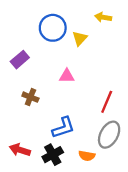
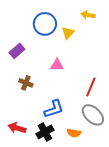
gray ellipse: (109, 135) -> (93, 115), turned -75

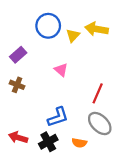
yellow arrow: (88, 15) -> (97, 29), moved, size x1.5
pink triangle: (57, 65) -> (61, 70), turned 40
brown cross: (26, 83) -> (17, 85), moved

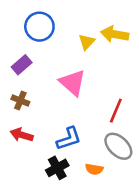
blue circle: (48, 26) -> (39, 27), moved
pink triangle: (61, 70) -> (73, 83), size x1.6
red arrow: (18, 137) -> (22, 135), moved

